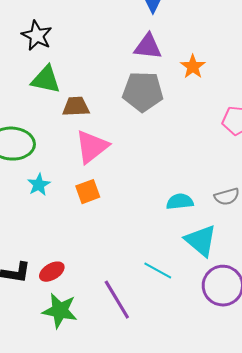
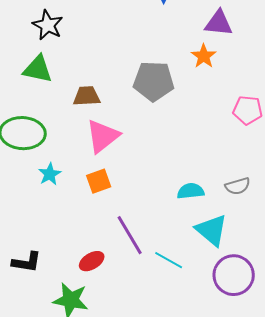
purple triangle: (148, 47) -> (219, 23), moved
green triangle: (46, 80) -> (38, 69), moved
red ellipse: (52, 272) -> (92, 261), moved
purple line: (117, 300) -> (130, 235), moved

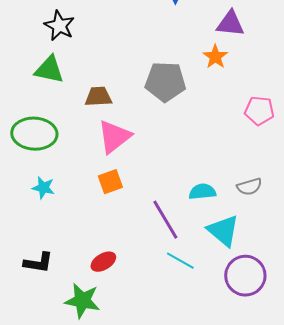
cyan star: (50, 174) -> (43, 188), moved, turned -30
purple line: (130, 235) -> (165, 220), moved

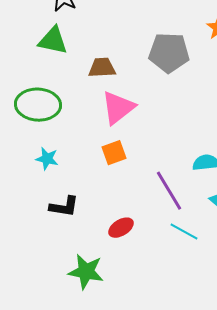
red ellipse: (103, 262) -> (121, 228), moved
black L-shape: (38, 263) -> (64, 207), moved

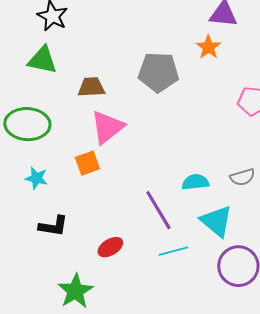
orange square: (114, 153) -> (87, 163), moved
cyan line: (184, 232) -> (173, 251), turned -44
green star: (86, 272) -> (75, 291), turned 30

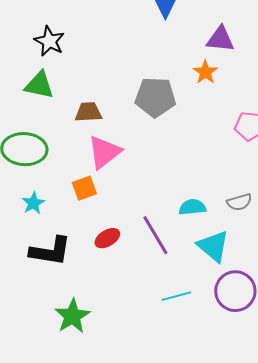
cyan star: (36, 178) -> (33, 203), turned 30
black L-shape: (53, 226) -> (50, 251), size x1.4
red ellipse: (110, 247) -> (107, 238), moved
cyan line: (173, 251) -> (176, 296), moved

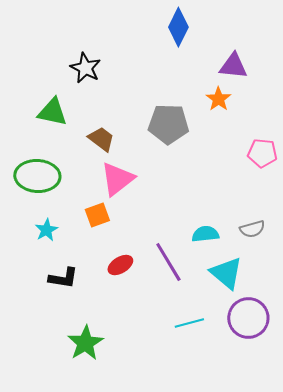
black star: (49, 41) -> (85, 68), moved
brown trapezoid: (88, 112) -> (101, 139), turned 40
black L-shape: (50, 251) -> (63, 278), size x0.7

